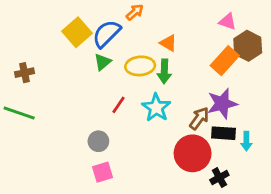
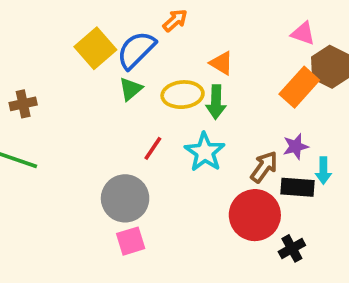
purple star: (222, 104) -> (296, 146), size x0.6
gray circle: (98, 141) -> (125, 198), size x1.6
cyan arrow: (246, 141) -> (323, 171), moved

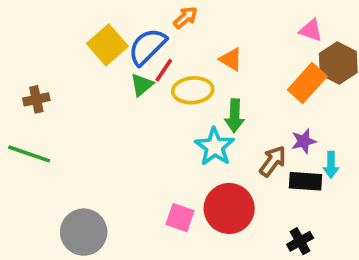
green arrow: (216, 102) -> (235, 116), moved
red line: (153, 148) -> (164, 70), moved
gray circle: (125, 198) -> (84, 232), moved
red circle: (255, 215) -> (229, 208), moved
pink square: (131, 241) -> (180, 218), moved, turned 36

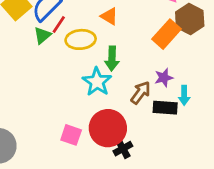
black cross: (300, 241) -> (123, 149), moved

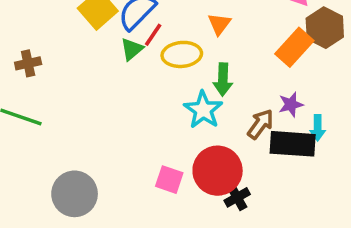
orange triangle: (109, 16) -> (219, 24), turned 36
black rectangle: (165, 108) -> (293, 144), size x1.4

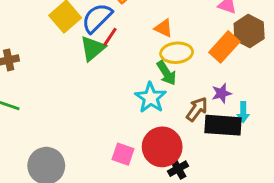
orange triangle: (219, 24) -> (164, 28), turned -42
green triangle: (132, 49) -> (93, 48), size x1.4
yellow ellipse: (182, 54) -> (177, 53), moved
green arrow: (223, 79) -> (166, 73), turned -35

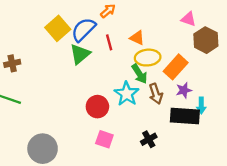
red line: (110, 37) -> (109, 42), moved, turned -49
orange rectangle: (224, 47) -> (176, 67), moved
brown arrow: (197, 109) -> (156, 94), moved, turned 126
red circle: (162, 147) -> (97, 107), moved, size x0.7
black cross: (178, 169) -> (149, 139), moved

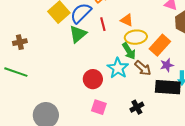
brown arrow: (156, 94) -> (143, 68), turned -30

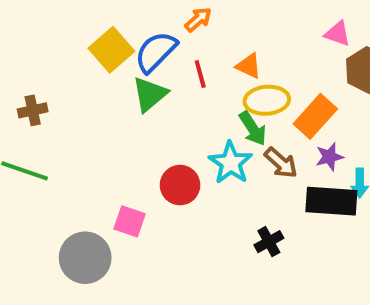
pink square: (99, 107) -> (130, 221), moved

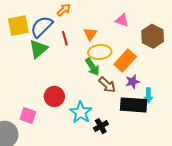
pink triangle: (338, 34) -> (122, 20), moved
yellow square: (111, 50) -> (18, 26), turned 30
orange triangle: (249, 66) -> (90, 34), turned 40
cyan star: (230, 163) -> (81, 112), moved

